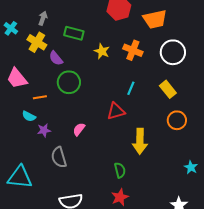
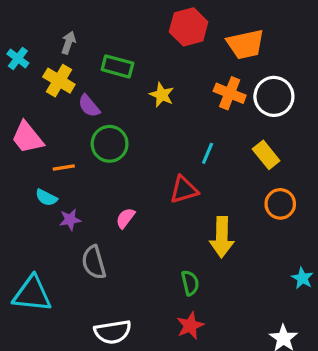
orange cross: (133, 50) -> (230, 93), moved

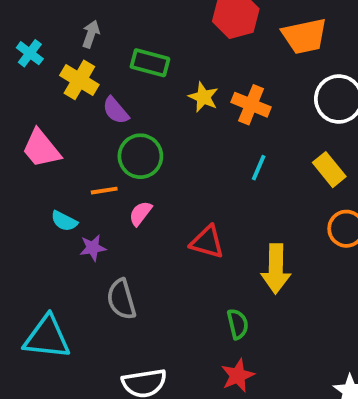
orange cross: (230, 93) -> (251, 105), moved
orange line: (64, 168) -> (104, 191), moved
red triangle: (184, 190) -> (207, 242), moved, turned 32
pink semicircle: (125, 218) -> (140, 213), moved

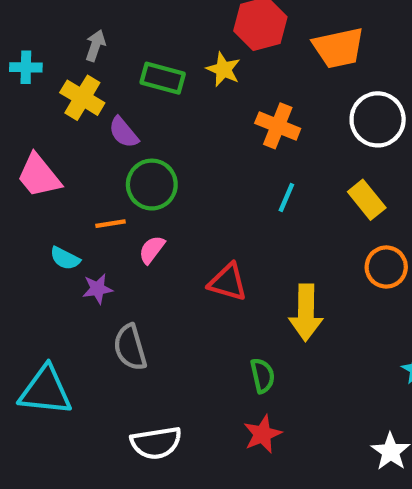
cyan cross: (30, 53) -> (26, 67), turned -36
yellow star: (203, 97) -> (223, 69), moved

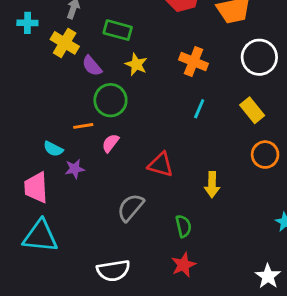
yellow star: (223, 69) -> (136, 64), moved
pink trapezoid: (39, 176) -> (36, 187), moved, turned 36
yellow arrow: (306, 313) -> (212, 185), size x0.7
gray semicircle: (130, 347) -> (131, 208), moved, turned 56

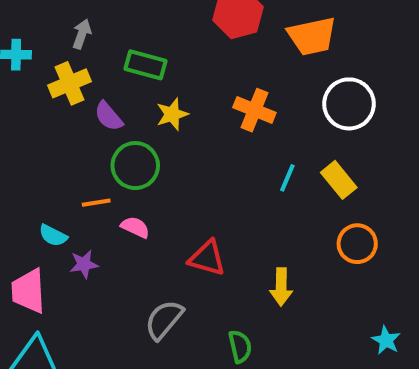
yellow cross: (65, 43) -> (69, 83), turned 36
yellow star: (136, 64) -> (172, 114), turned 30
cyan line: (199, 109) -> (287, 178), moved
pink semicircle: (110, 143) -> (135, 227), turned 78

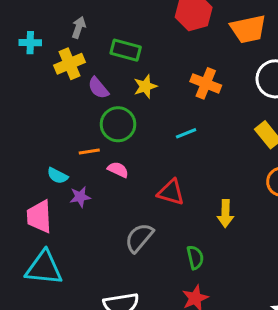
cyan line: (287, 178) -> (186, 133), moved, turned 45

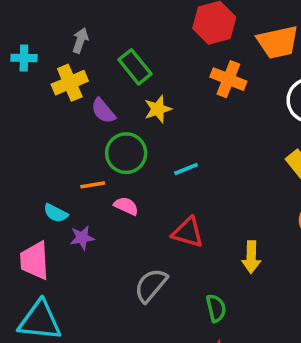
green rectangle: (126, 50) -> (135, 67), turned 36
orange cross: (206, 83) -> (228, 79), moved
cyan line: (186, 133) -> (186, 169), moved

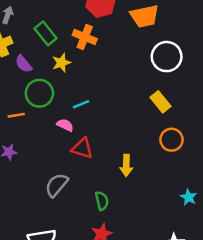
orange cross: (228, 79) -> (85, 37), moved
pink semicircle: (126, 206) -> (65, 125), moved

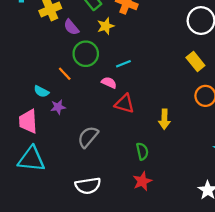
orange line: (16, 115) -> (65, 74), turned 56
gray semicircle: (57, 185) -> (88, 137), moved

